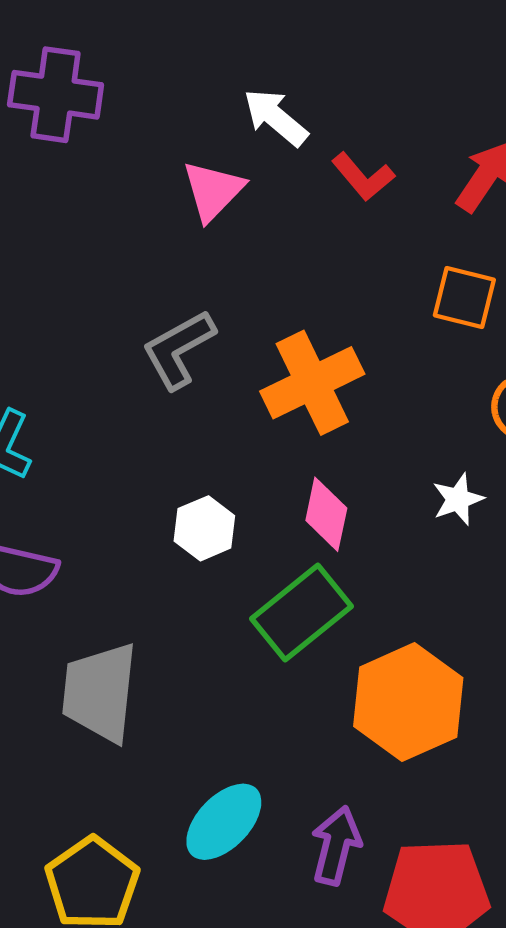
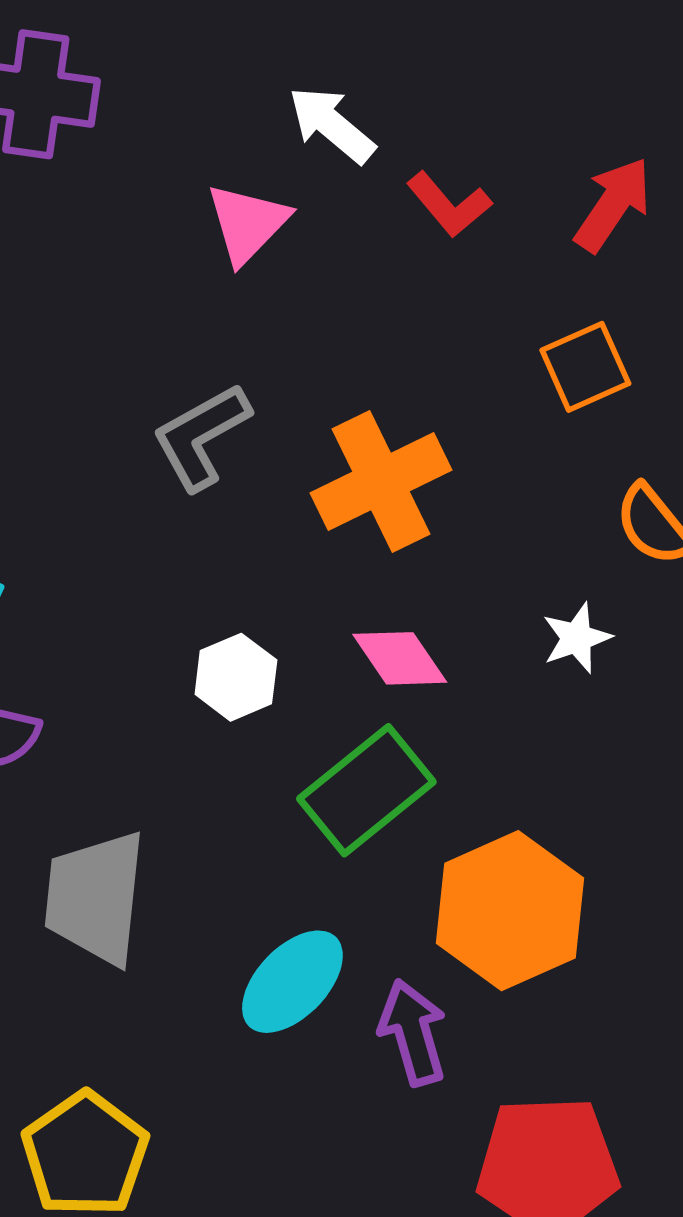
orange square: (464, 298) -> (585, 367), turned -38
pink diamond: (326, 514) -> (400, 658), turned -46
cyan ellipse: (224, 822) -> (292, 982), moved
purple arrow: (336, 845) -> (413, 1032), moved, turned -30

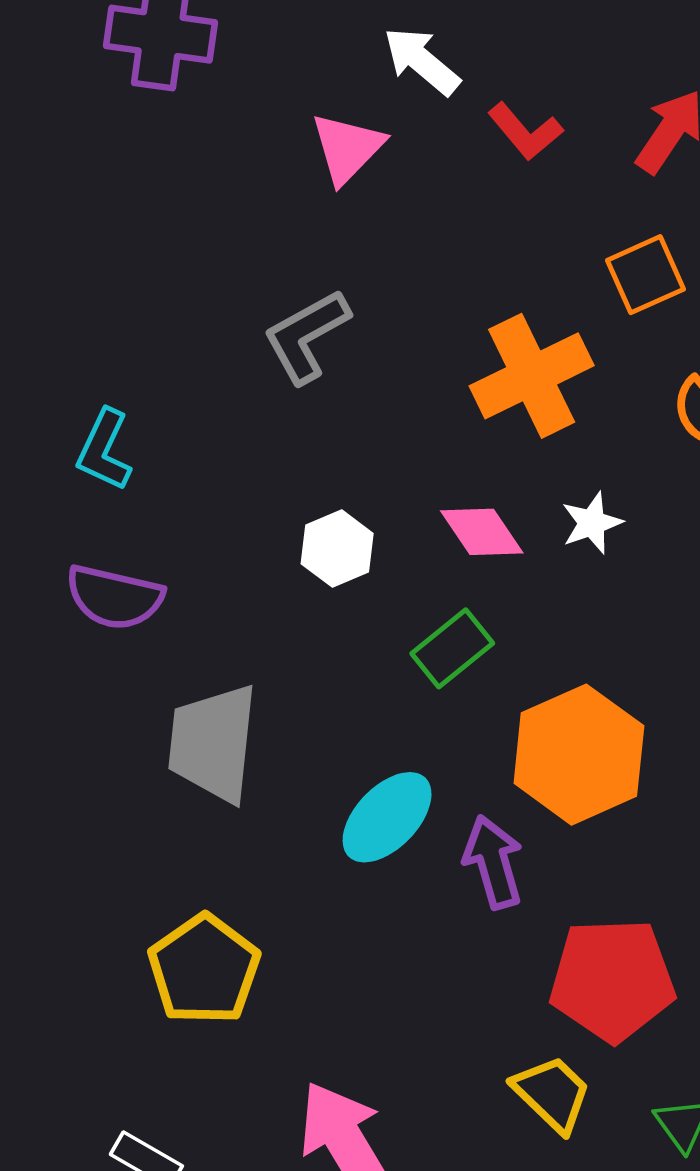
orange cross: (381, 481) -> (532, 376), moved
white star: (577, 638) -> (592, 523), moved
green rectangle: (366, 790) -> (452, 648), size x0.7

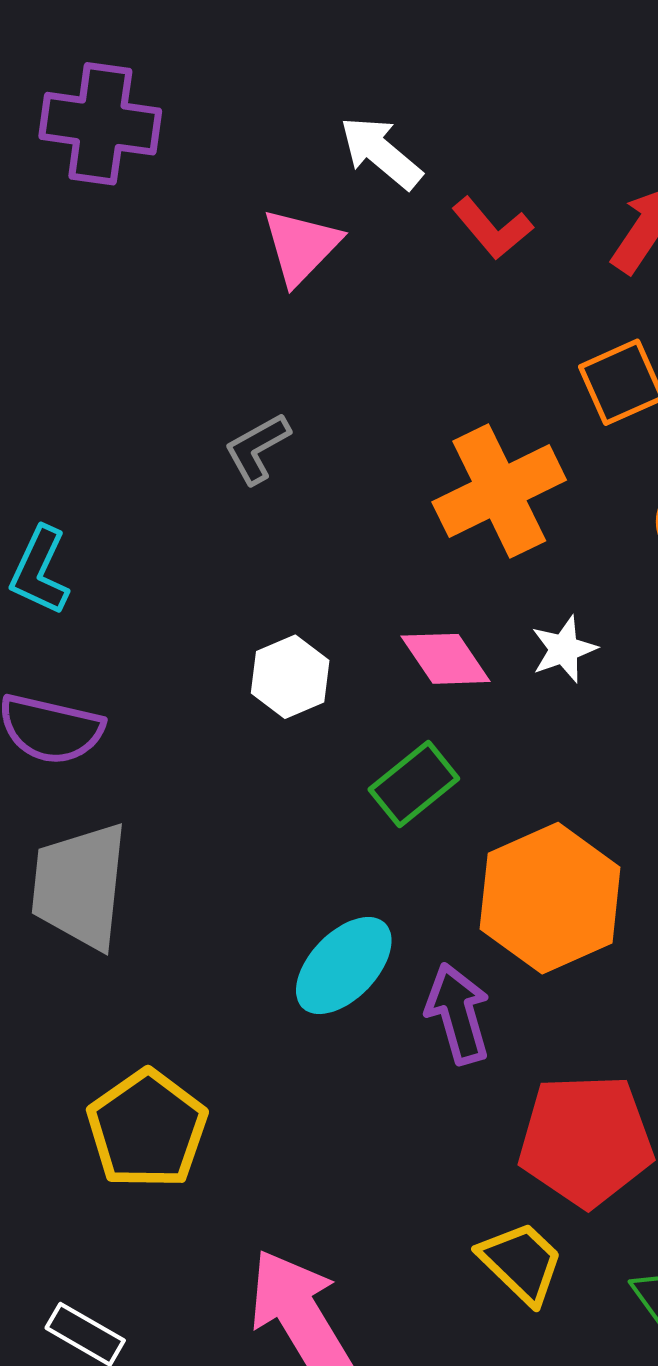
gray L-shape: (306, 336) -> (257, 448), size x0.7
gray trapezoid: (213, 743) -> (80, 886), moved

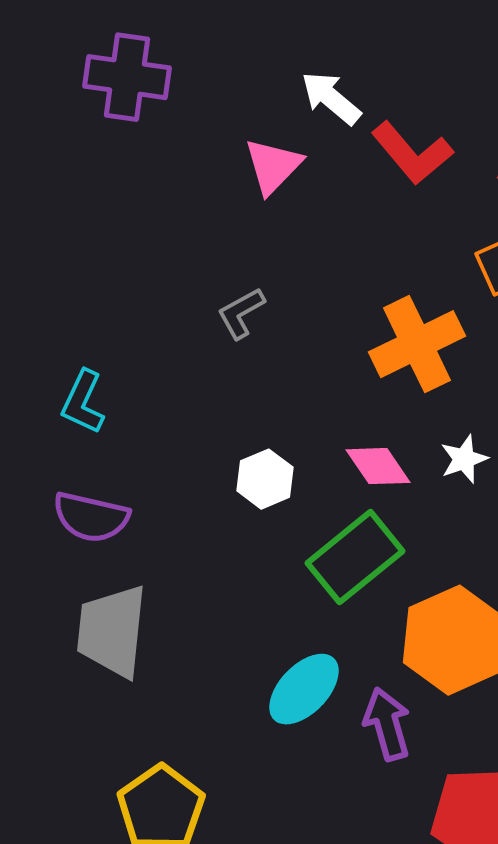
red L-shape: (492, 228) -> (412, 153), size x1.4
green rectangle: (414, 784) -> (355, 557), size x1.5

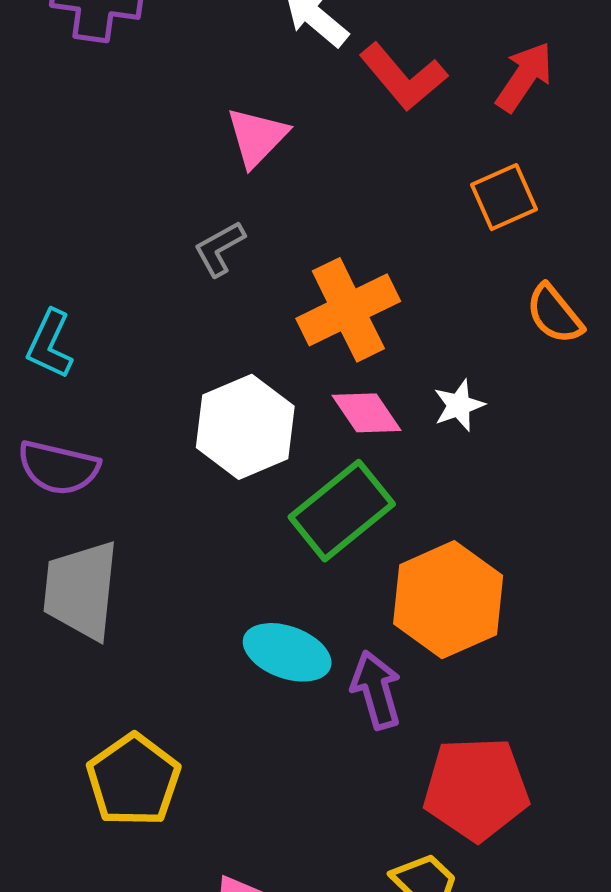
pink triangle: (273, 166) -> (257, 137), moved
orange cross: (417, 344) -> (348, 310), moved
white hexagon: (265, 479) -> (245, 427), size x1.6
cyan ellipse: (304, 689) -> (287, 652), turned 66

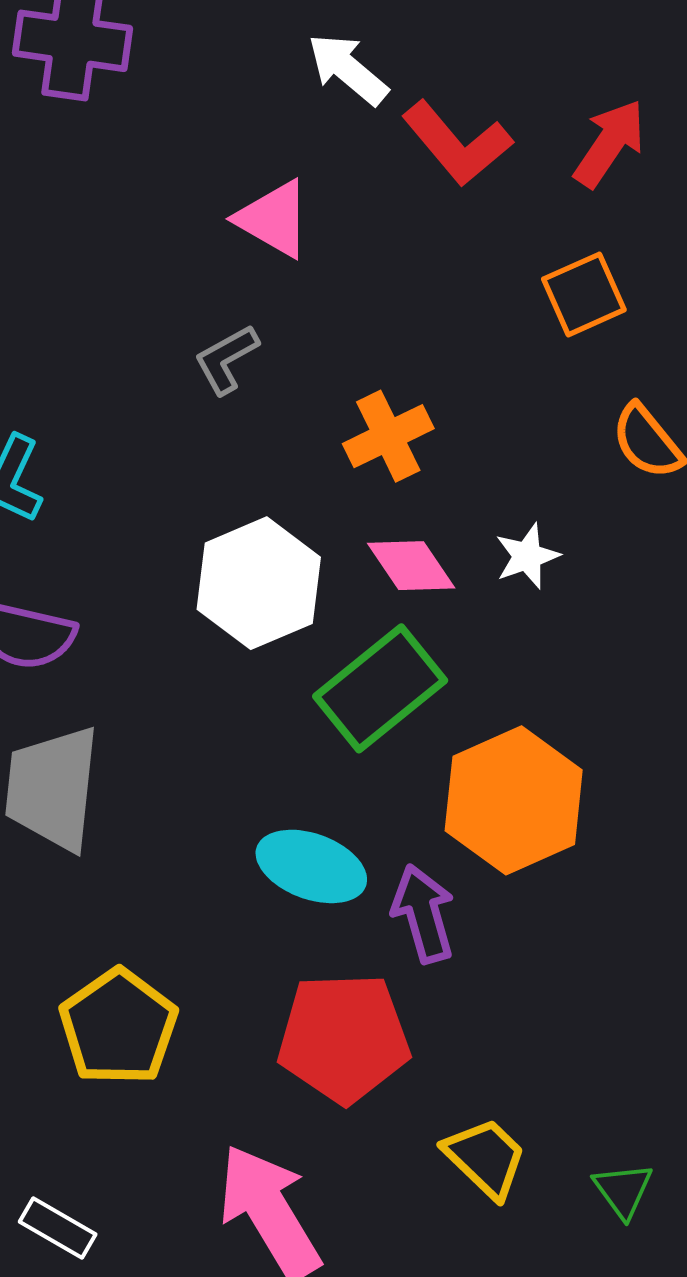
pink triangle: (257, 137) -> (274, 219), turned -44
orange cross: (348, 310) -> (388, 436), size x0.7
red pentagon: (476, 789) -> (344, 1038), moved

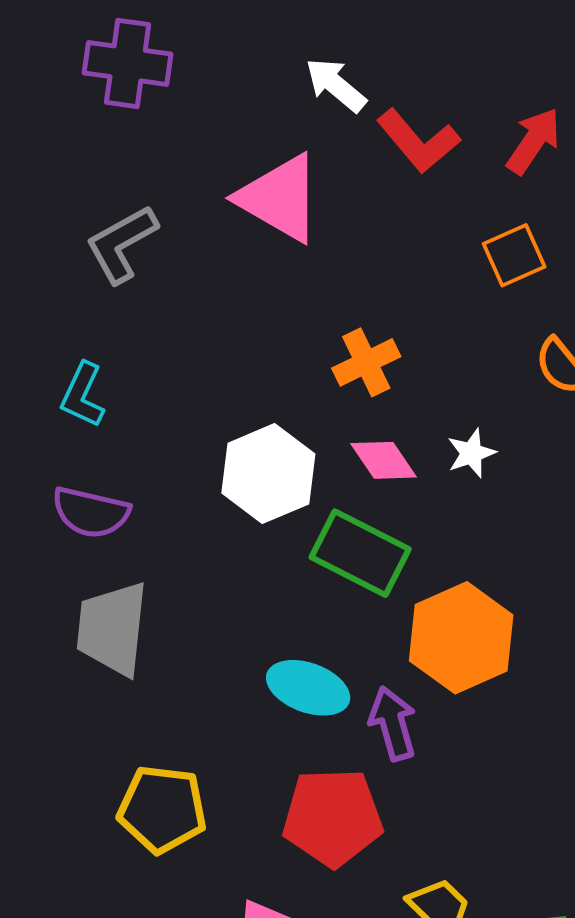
pink triangle: (274, 219) -> (280, 198), size x1.5
gray L-shape: (226, 359) -> (121, 244), moved, size x1.5
green rectangle: (380, 688) -> (360, 553), turned 66
yellow pentagon: (118, 1027) -> (162, 809), turned -30

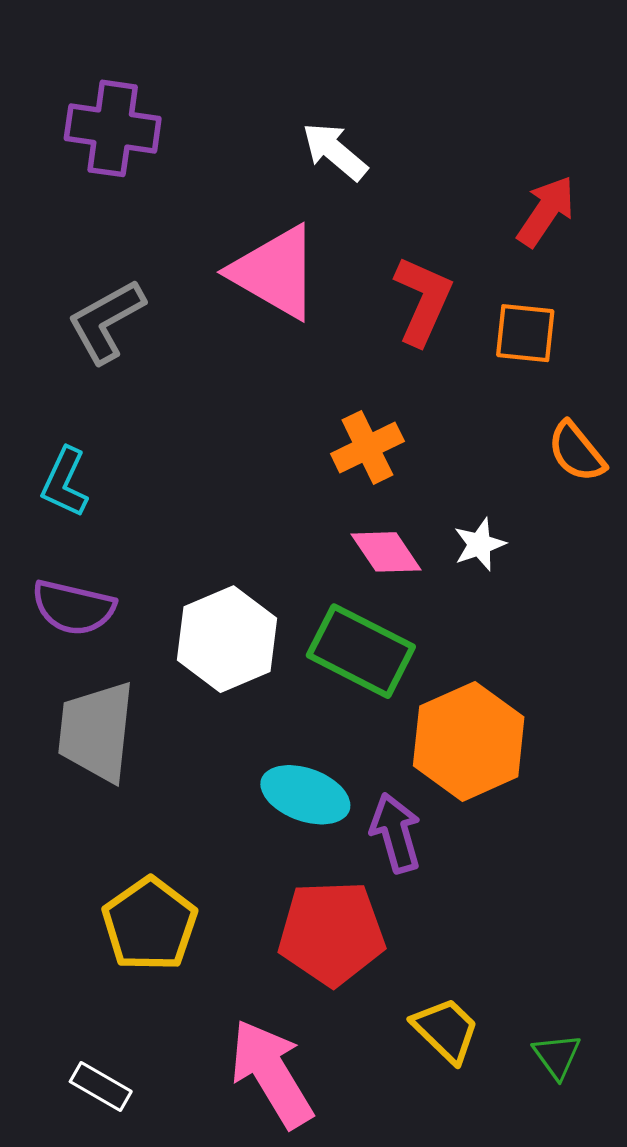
red L-shape: (418, 141) -> (423, 300), moved, turned -116
orange square: (514, 255) -> (525, 333), turned 30
white hexagon: (268, 474) -> (227, 639), moved
yellow pentagon: (162, 809) -> (150, 924), turned 30

